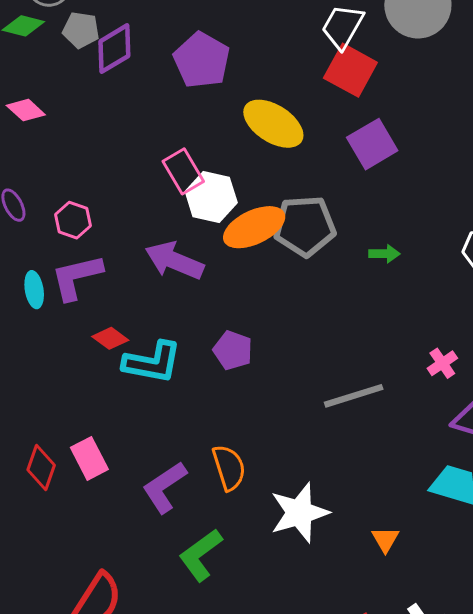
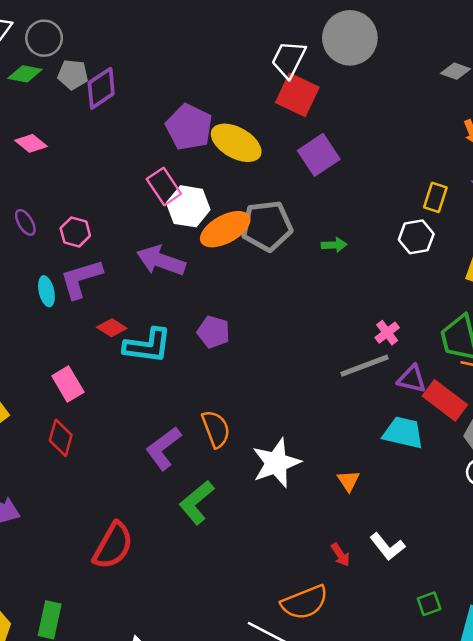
purple pentagon: (202, 60) -> (189, 127), moved
gray line: (354, 396) -> (364, 366), moved
pink rectangle: (89, 458) -> (68, 384), moved

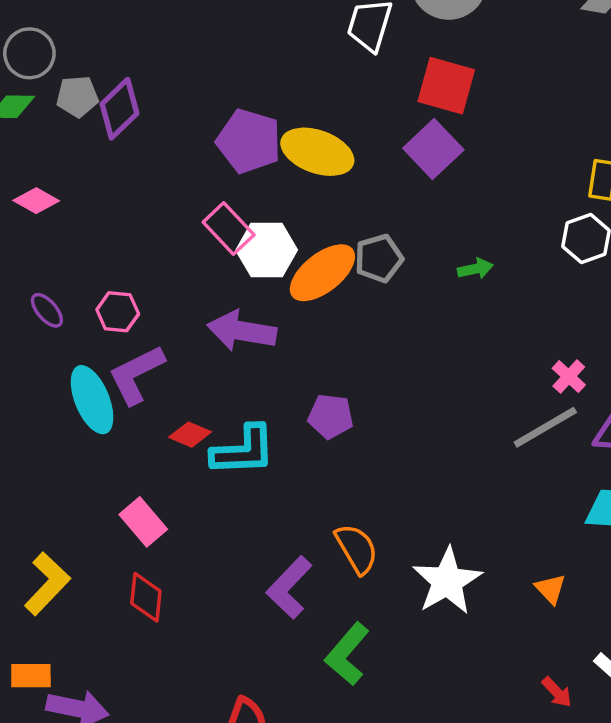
red square: (297, 95) -> (446, 86), moved
gray pentagon: (267, 226) -> (379, 258), size x0.7
cyan ellipse: (46, 291) -> (92, 400), size x1.6

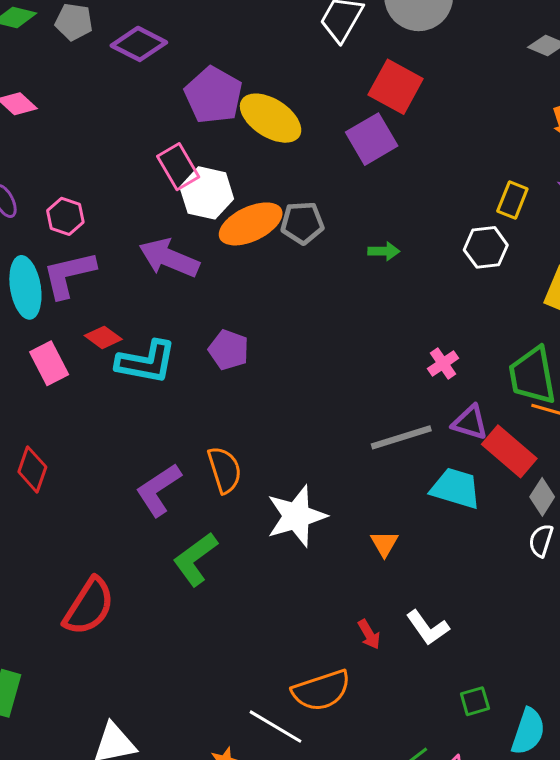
purple diamond: (119, 109) -> (139, 44), moved, turned 58
gray line: (545, 427) -> (401, 437), moved
pink rectangle: (143, 522) -> (49, 363), moved

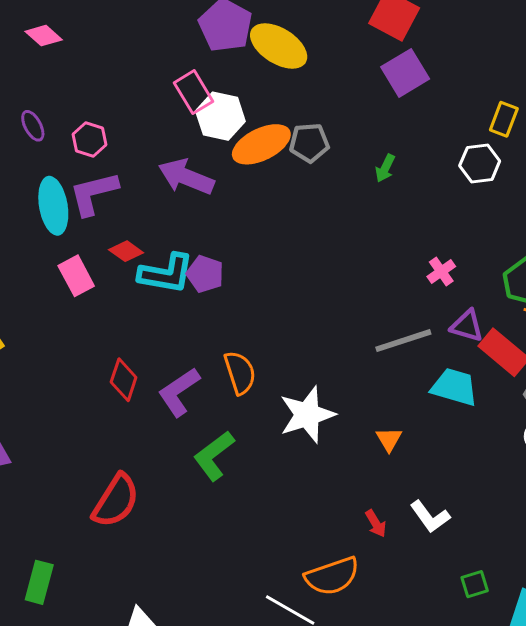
purple square: (372, 139) -> (405, 73), moved
green arrow: (384, 251) -> (385, 168), turned 116
purple pentagon: (229, 350) -> (205, 274), moved
red diamond: (32, 469) -> (124, 380), moved

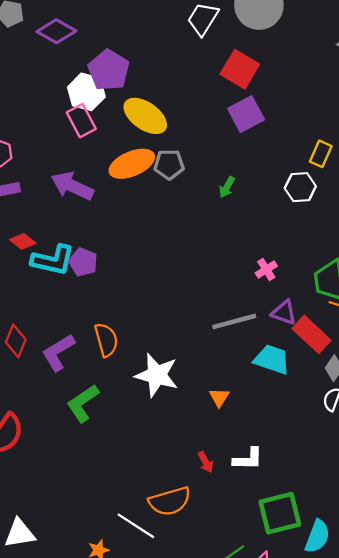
yellow ellipse: (279, 46) -> (145, 116), moved
white hexagon: (220, 116) -> (86, 92), moved
white star: (307, 415) -> (157, 375), turned 30
white L-shape: (430, 517) -> (248, 459), turned -56
green square: (475, 584) -> (280, 513), size x2.0

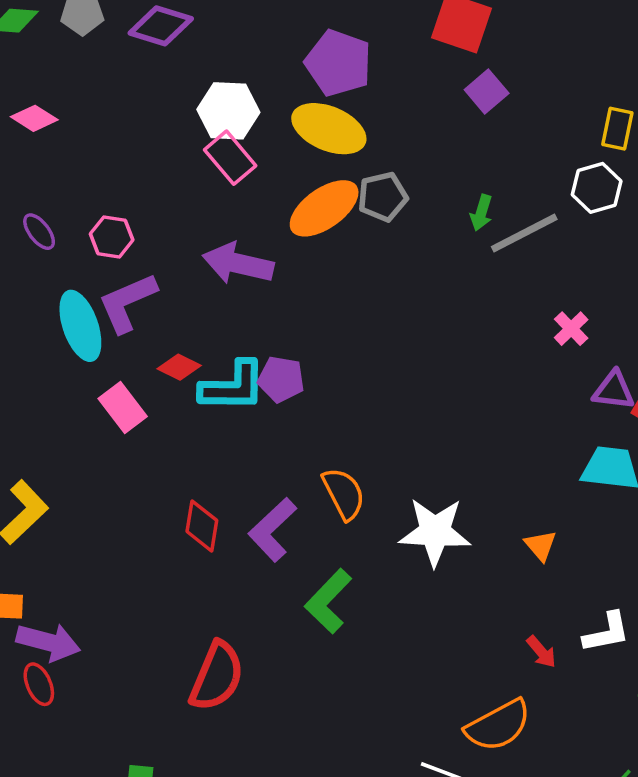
purple pentagon: (109, 70) -> (338, 63), moved
purple square: (246, 114) -> (487, 92), size x0.7
gray line: (234, 321) -> (524, 233), moved

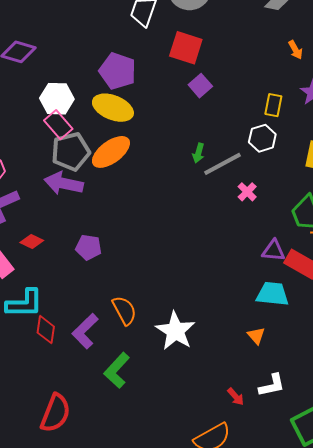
gray pentagon: (383, 197) -> (71, 152), moved, size x1.4
pink cross: (571, 329) -> (247, 192), moved
cyan L-shape: (233, 387) -> (24, 303), moved
white star: (435, 532) -> (175, 331), turned 30
orange triangle: (541, 546) -> (256, 336), moved

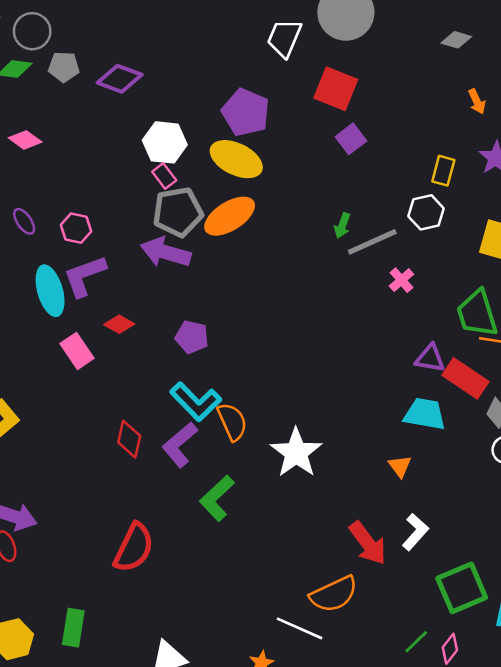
pink rectangle: (58, 125) -> (164, 176), size x0.7
cyan L-shape: (24, 303) -> (196, 402), moved, turned 42
white L-shape: (272, 385) -> (415, 532), turned -40
red arrow: (236, 397) -> (368, 543), size x1.8

